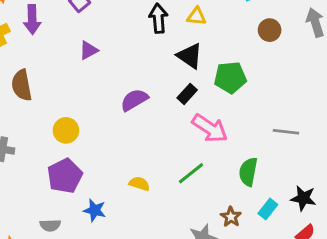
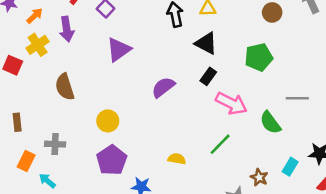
purple triangle: (89, 50) -> (119, 50), size x1.5
green pentagon: (230, 77) -> (259, 57), moved
green semicircle: (248, 172) -> (270, 123), moved, turned -40

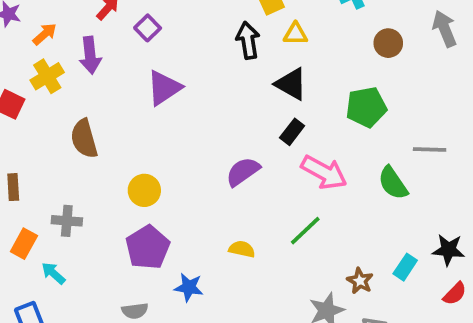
purple semicircle: (163, 87) -> (243, 172), moved
gray line: (297, 98) -> (430, 149), moved
green semicircle: (270, 123) -> (393, 183), moved

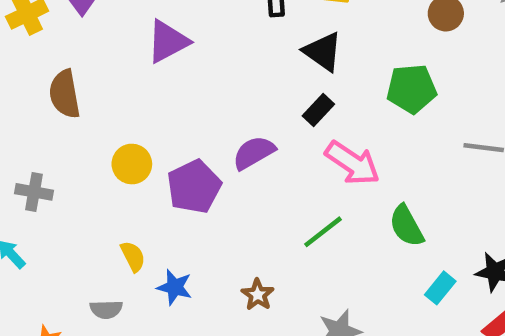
green semicircle: (393, 183) -> (407, 226), moved
purple pentagon: (148, 247) -> (194, 187), moved
yellow semicircle: (242, 249) -> (133, 256), moved, turned 45
brown star: (360, 281) -> (258, 295), moved

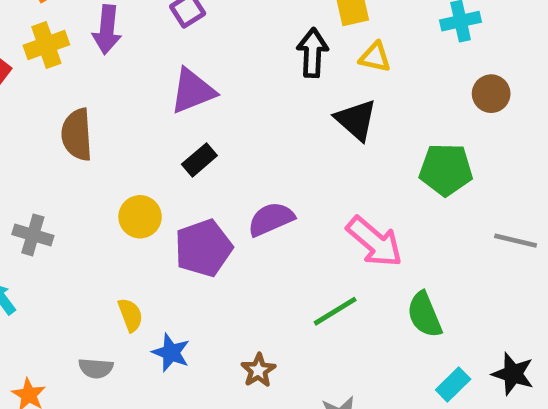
black rectangle: (318, 110) -> (199, 160), moved

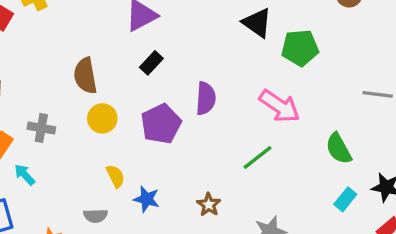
brown semicircle: (77, 135) -> (85, 76), moved
green pentagon: (446, 170) -> (300, 48), moved
yellow circle: (140, 217) -> (102, 118), moved
purple semicircle: (271, 219) -> (206, 98), turned 124
green semicircle: (424, 315) -> (339, 149), moved

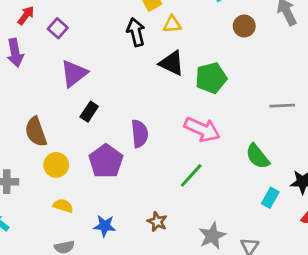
yellow semicircle: (115, 176) -> (63, 206), moved, turned -36

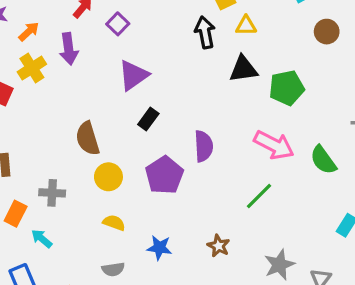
black triangle: (172, 63) -> (243, 69), turned -36
green semicircle: (258, 156) -> (323, 160), moved

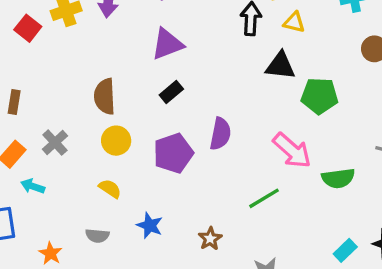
green semicircle: (323, 160) -> (338, 178), turned -76
gray cross: (52, 193) -> (55, 143), turned 30
cyan arrow: (42, 239) -> (33, 186), turned -35

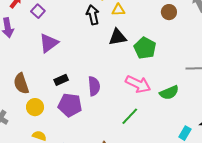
black rectangle: (171, 92) -> (61, 80), moved, turned 32
green pentagon: (320, 96) -> (145, 48), turned -30
purple pentagon: (173, 153) -> (70, 105), turned -30

